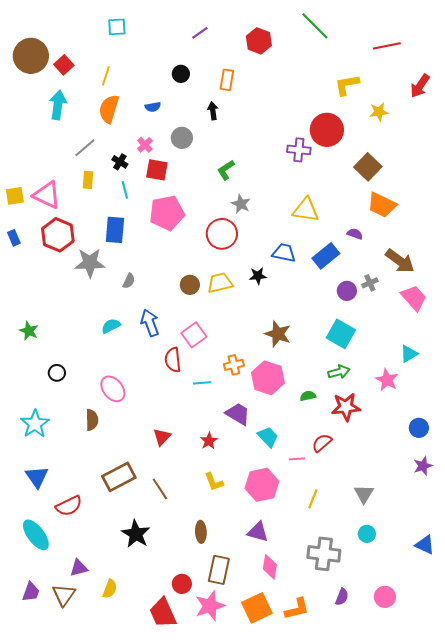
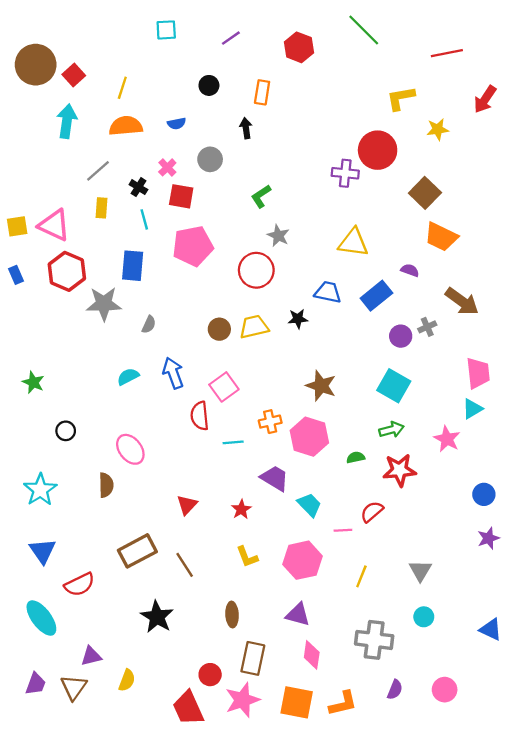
cyan square: (117, 27) -> (166, 30), moved
orange semicircle: (109, 109) -> (126, 126), turned 68
pink trapezoid: (414, 298) -> (478, 373), moved, turned 36
orange square: (257, 608) -> (297, 702), turned 36

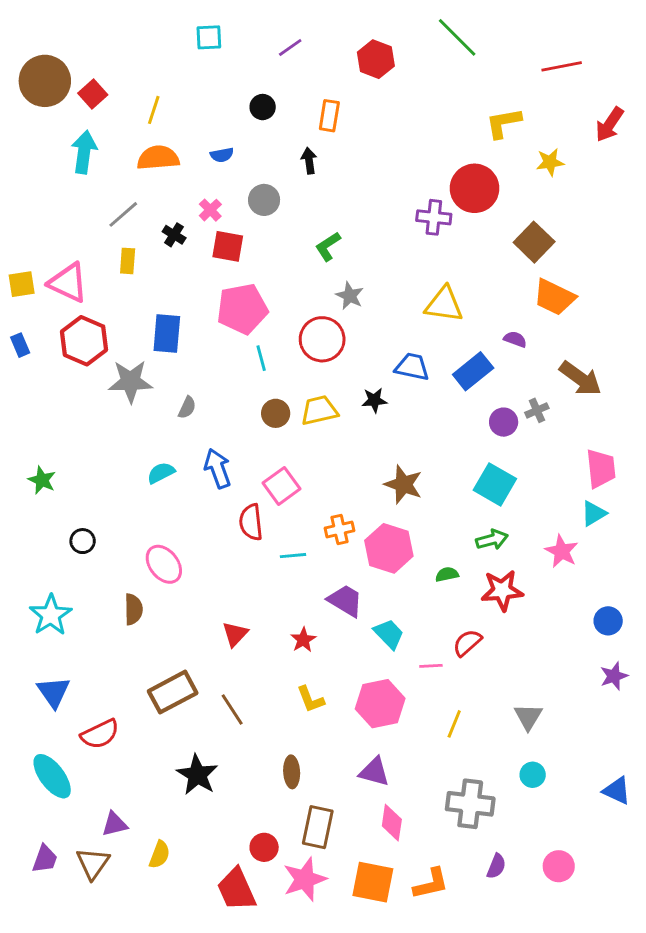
cyan line: (144, 219) -> (261, 358), moved

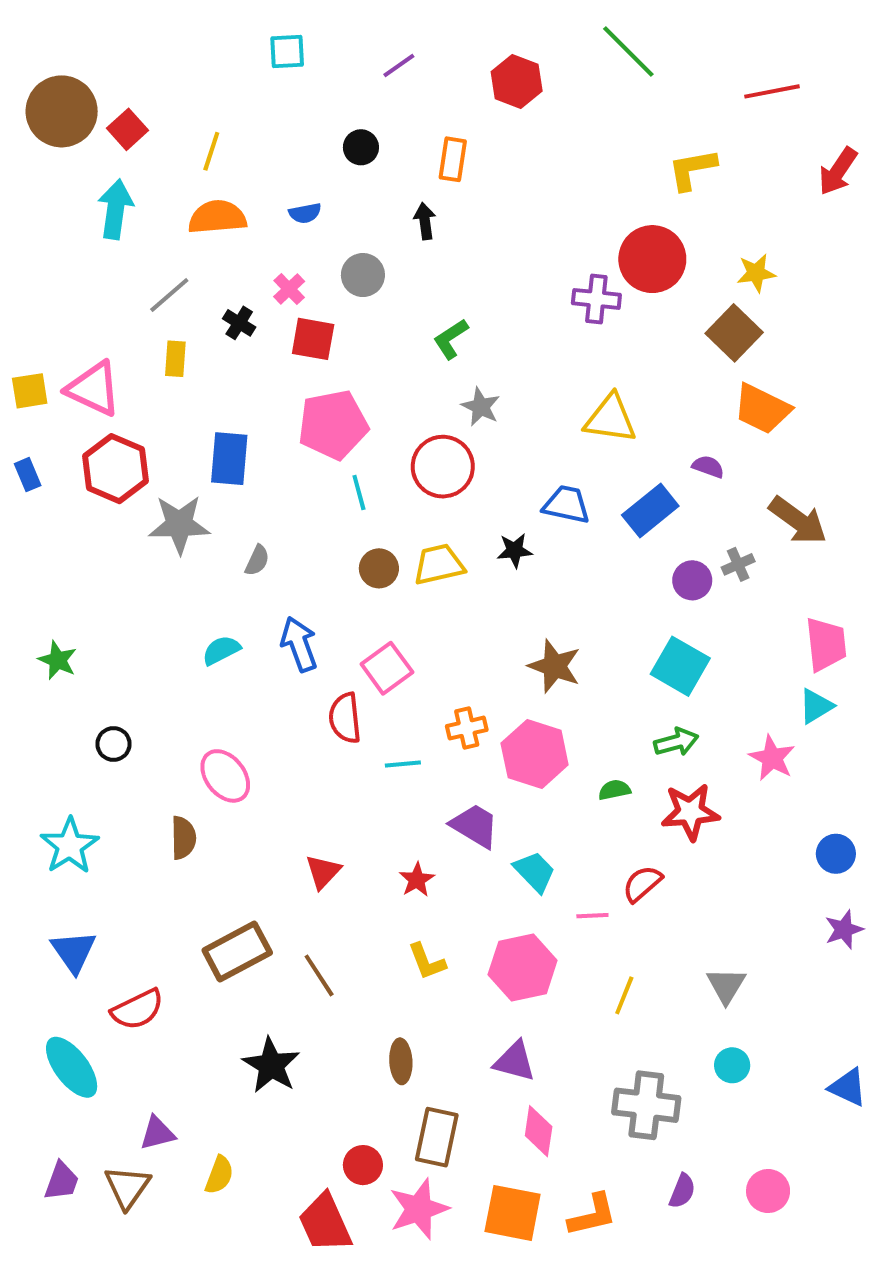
yellow star: (550, 162) -> (756, 273), moved

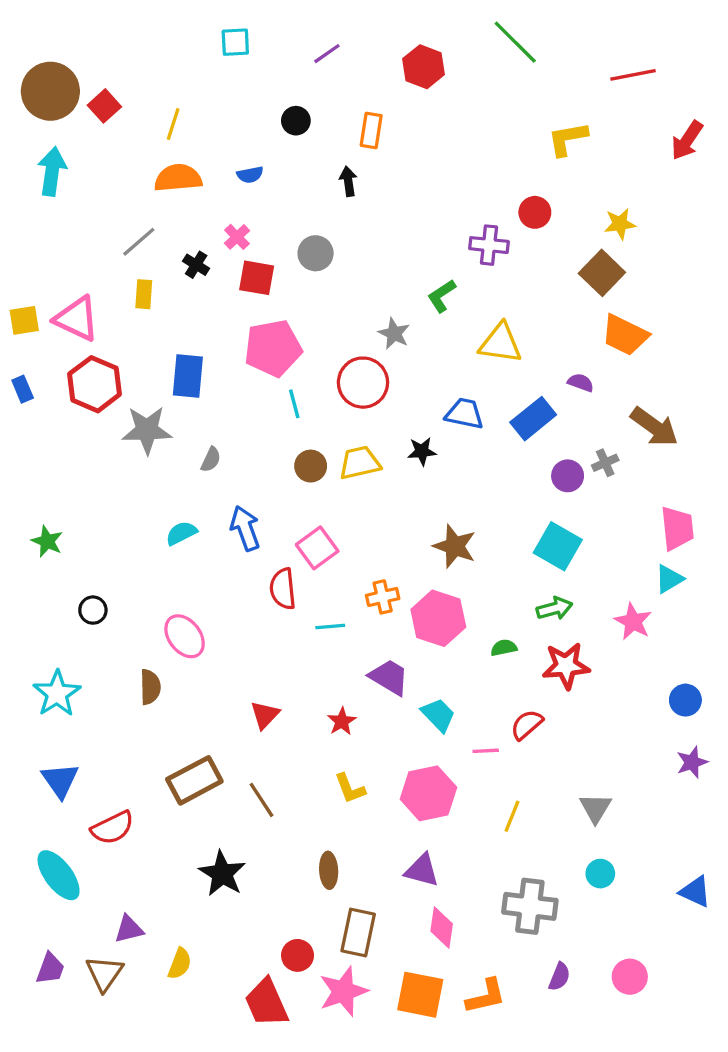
cyan arrow: (115, 209) -> (52, 171), moved
red circle: (652, 259) -> (535, 212), size x0.6
gray circle: (363, 275) -> (316, 253), moved
green L-shape: (451, 339) -> (442, 296), moved

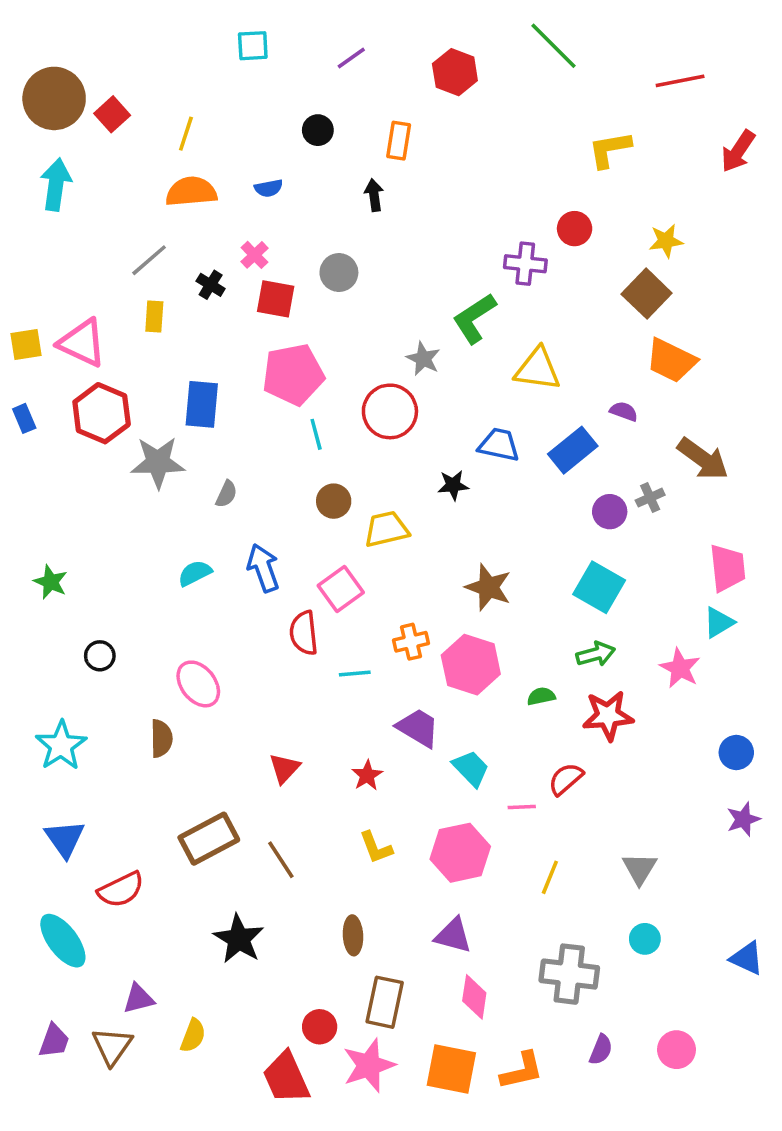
green L-shape: (442, 296) -> (474, 318), size x1.4
yellow trapezoid: (360, 463) -> (386, 529), moved

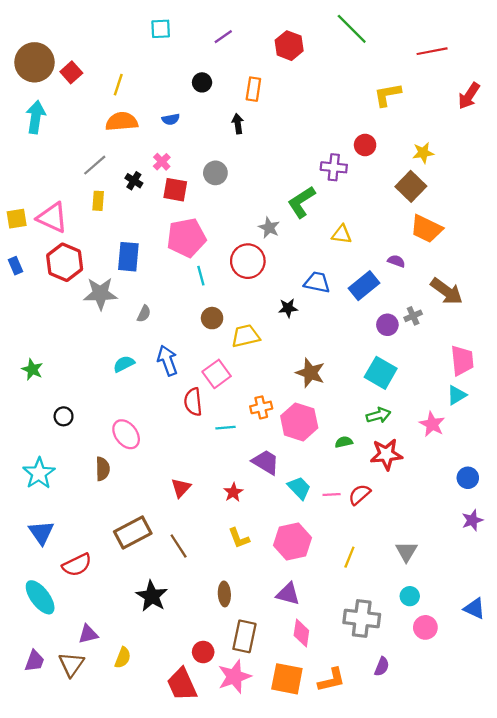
yellow triangle: (538, 369) -> (342, 234), size x0.7
pink line: (522, 807) -> (332, 495), moved
pink circle: (676, 1050) -> (425, 627), moved

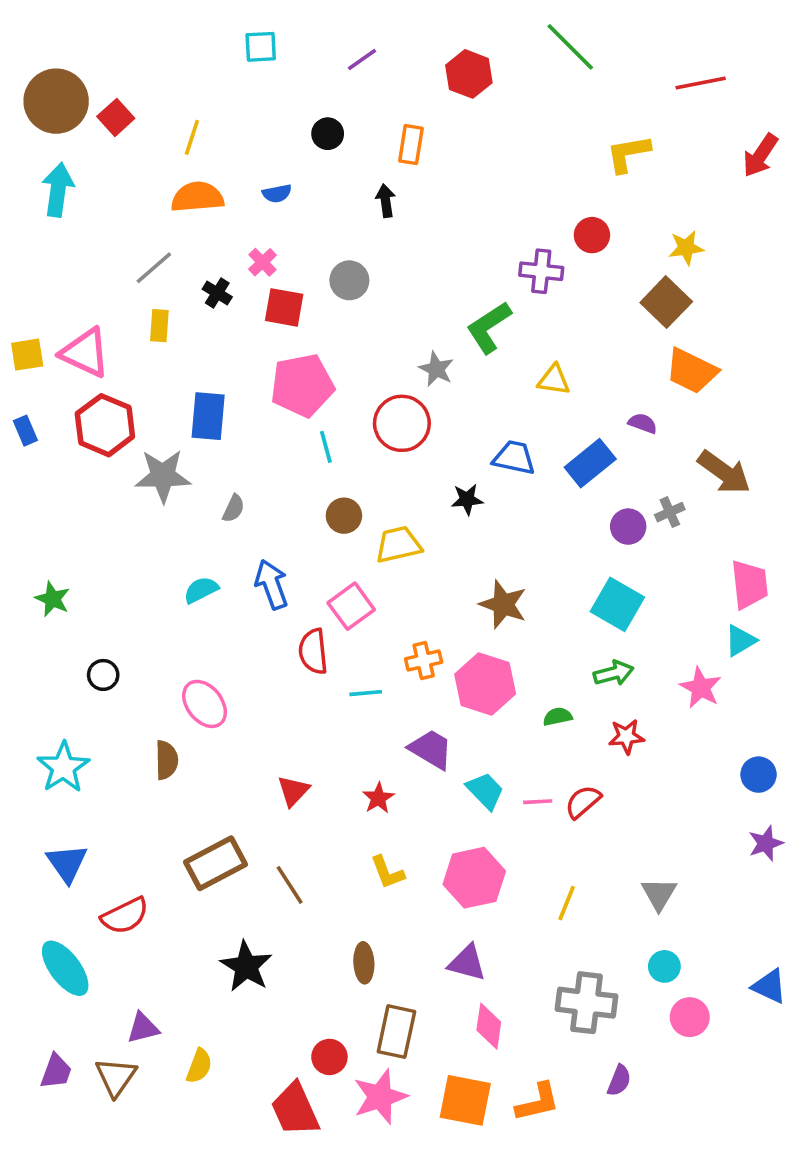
red star: (386, 454) -> (626, 737), size x0.7

